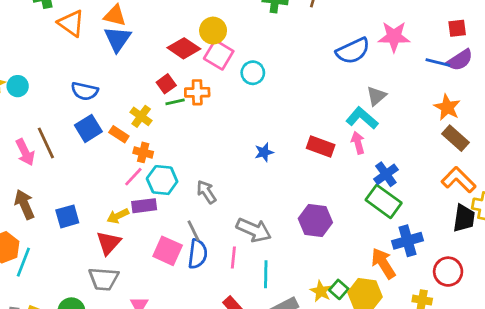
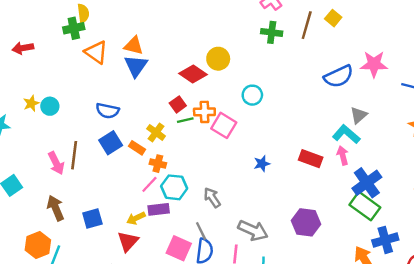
pink square: (219, 55) -> (224, 125), moved
brown line: (46, 143) -> (74, 155), turned 32
blue cross: (386, 174) -> (367, 183), size x1.4

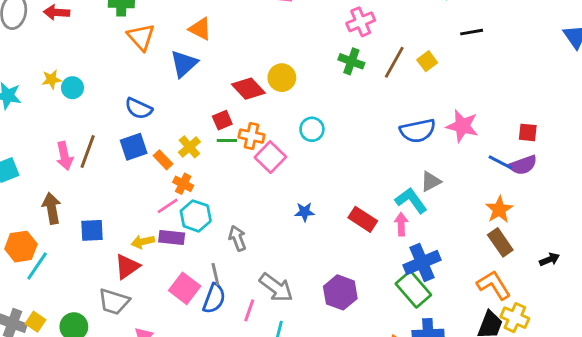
orange triangle: (134, 46) -> (200, 29), moved

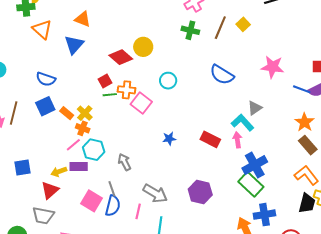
blue semicircle: (418, 131) -> (222, 75), moved, turned 50
yellow cross: (189, 147) -> (85, 113), moved

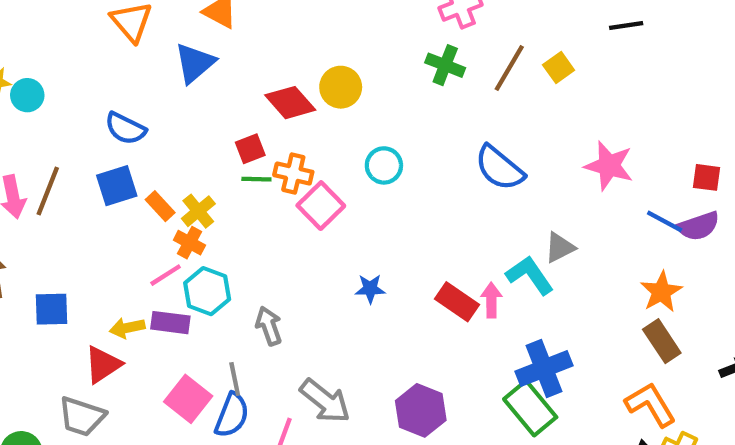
pink arrow: (237, 140) -> (491, 300), moved

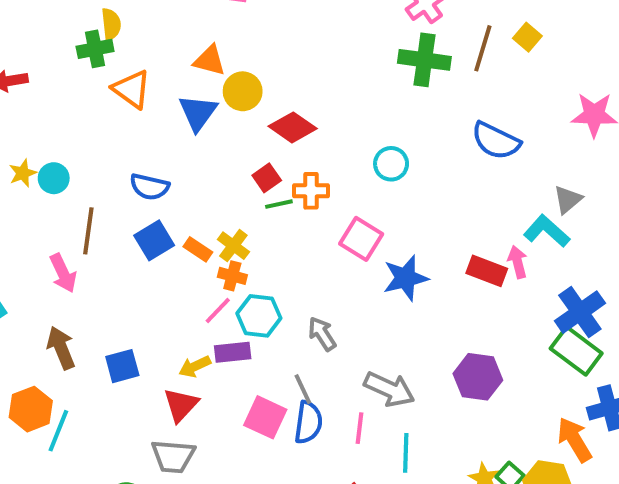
green cross: (445, 65) -> (424, 60), size x1.4
yellow circle: (341, 87) -> (243, 91), moved
brown line: (48, 191) -> (88, 231), moved
pink square: (321, 206) -> (361, 239), moved
blue star: (370, 289) -> (406, 278), size x1.6

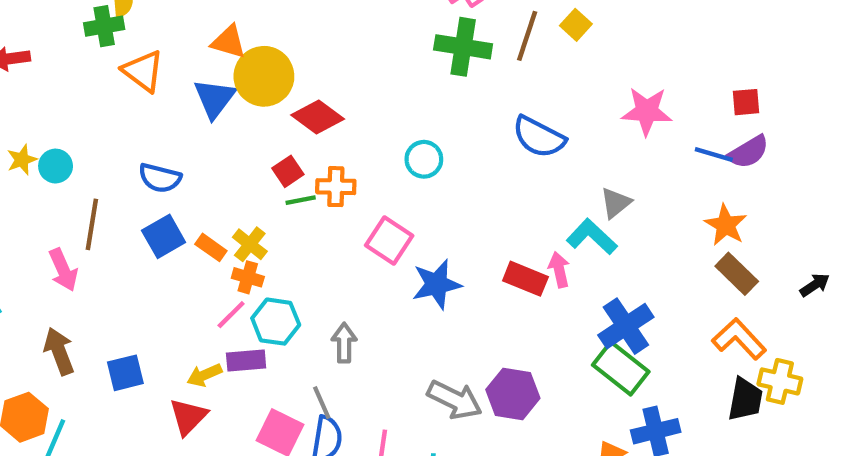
yellow circle: (243, 91) -> (264, 76), size x1.4
gray arrow: (322, 334) -> (344, 343), turned 32
gray arrow: (389, 389) -> (455, 400), moved

